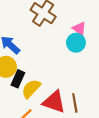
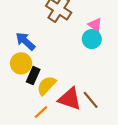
brown line: (75, 103) -> (91, 100), turned -30

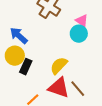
yellow semicircle: (46, 85) -> (59, 66), moved

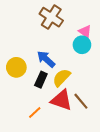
blue arrow: (19, 36) -> (46, 59), moved
black rectangle: (26, 67) -> (41, 80), moved

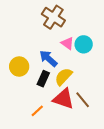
pink triangle: (85, 31) -> (68, 43), moved

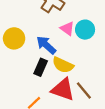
yellow circle: (19, 67) -> (14, 38), moved
yellow semicircle: (63, 77) -> (63, 65), turned -108

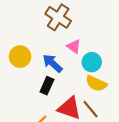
cyan circle: (85, 30) -> (92, 62), moved
yellow semicircle: (63, 65) -> (96, 83), moved

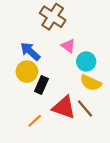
yellow circle: (20, 57) -> (27, 72), moved
blue arrow: (53, 63) -> (30, 51), moved

